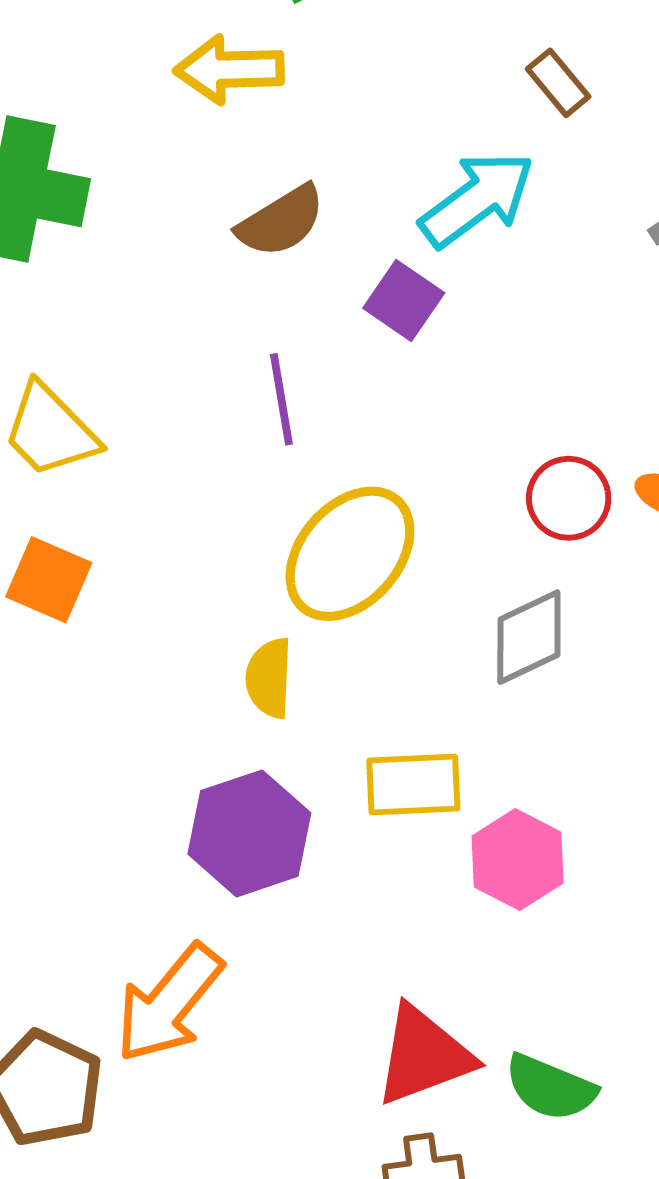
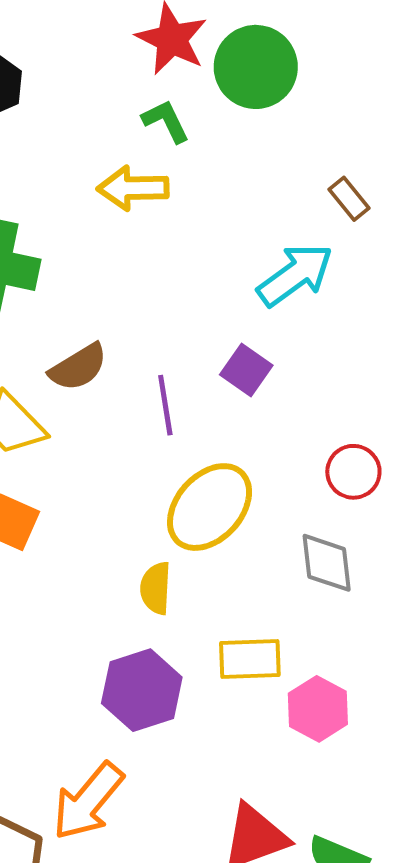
brown semicircle: (281, 221) -> (78, 367), moved
purple square: (404, 301) -> (246, 370), moved
gray diamond: (529, 637) -> (327, 563), turned -72

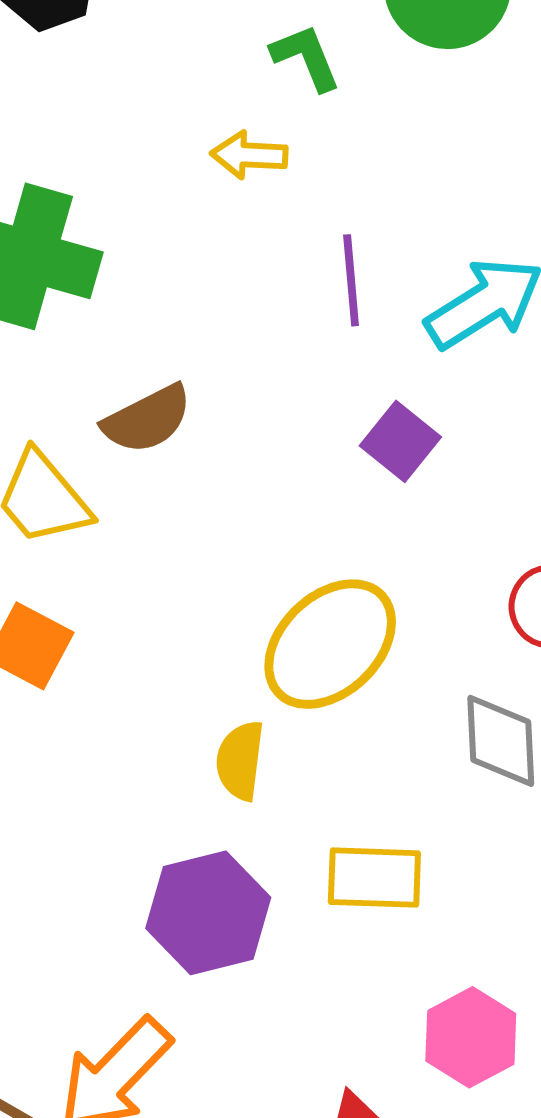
yellow arrow: (133, 188) -> (249, 155), size x0.7
purple line: (165, 405) -> (351, 280), moved
pink hexagon: (318, 709) -> (471, 1037), moved

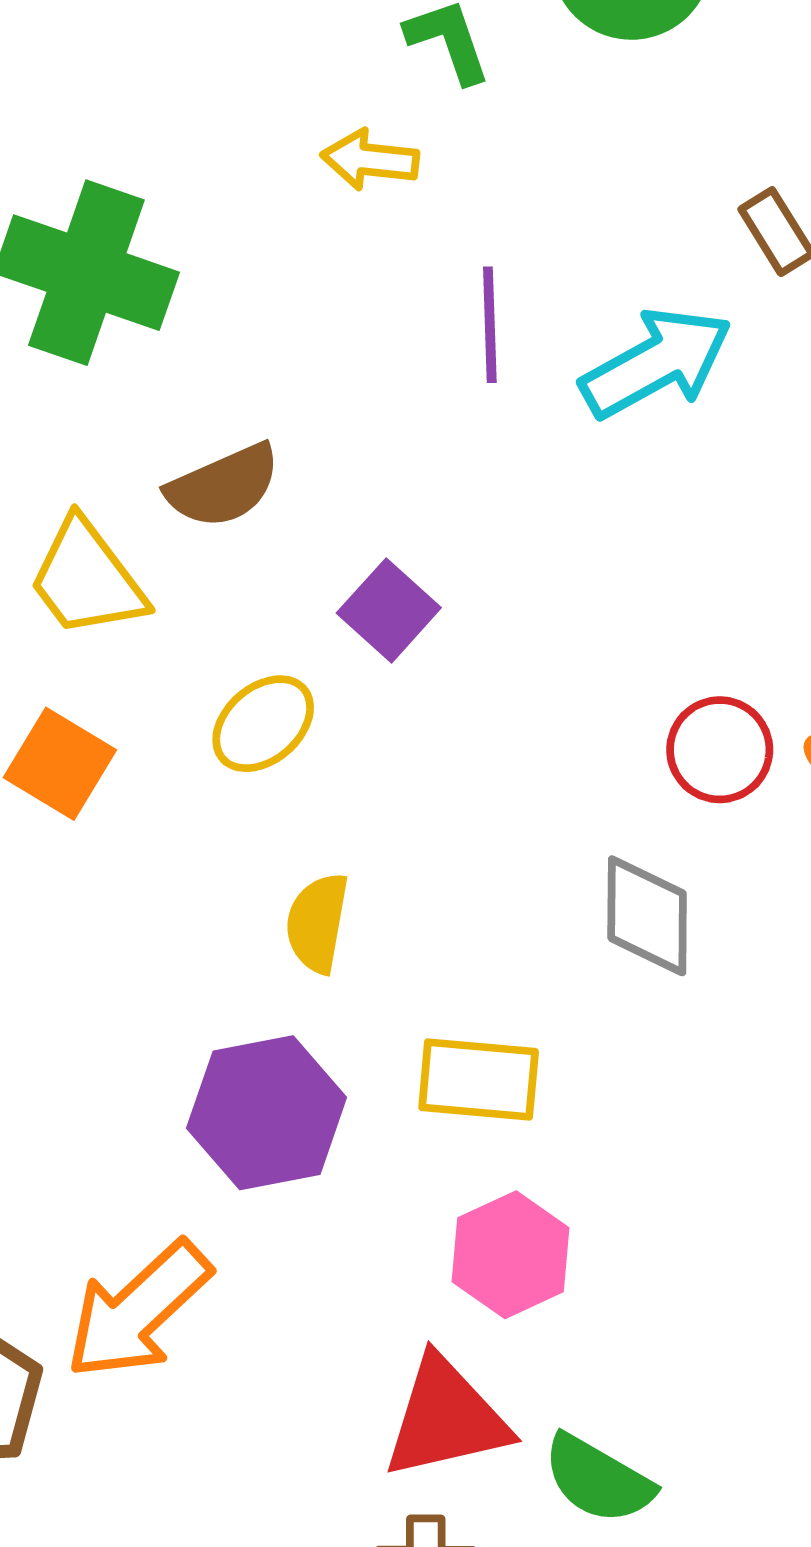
purple square: (400, 441) -> (389, 610), moved
yellow ellipse: (330, 644) -> (263, 724), moved, size x0.6
pink hexagon: (471, 1037) -> (511, 1255), moved

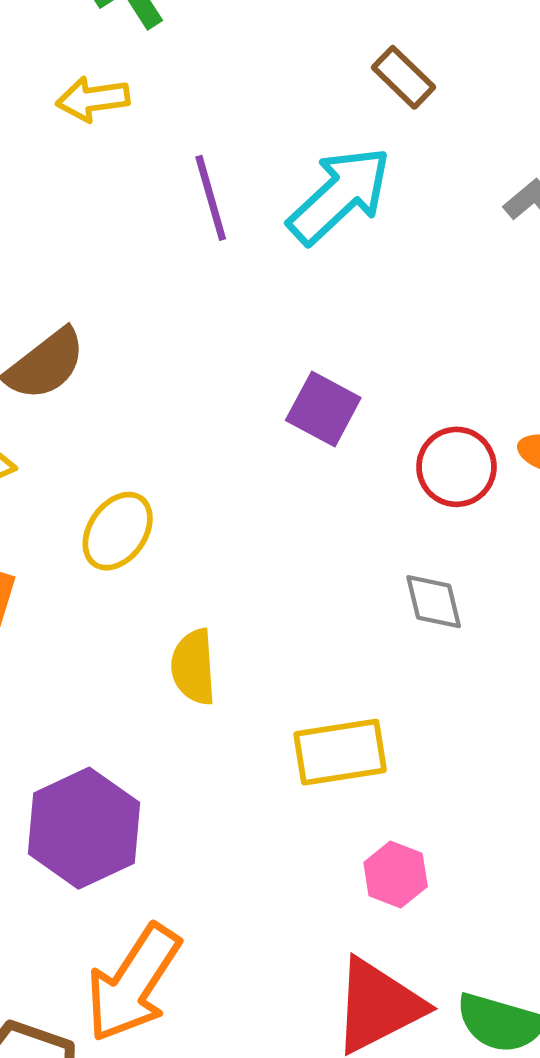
purple square: (389, 610) -> (323, 409), moved
gray diamond: (647, 916) -> (434, 602), size x0.7
purple hexagon: (267, 1113) -> (84, 828), moved
pink hexagon: (511, 1255) -> (396, 875), size x0.7

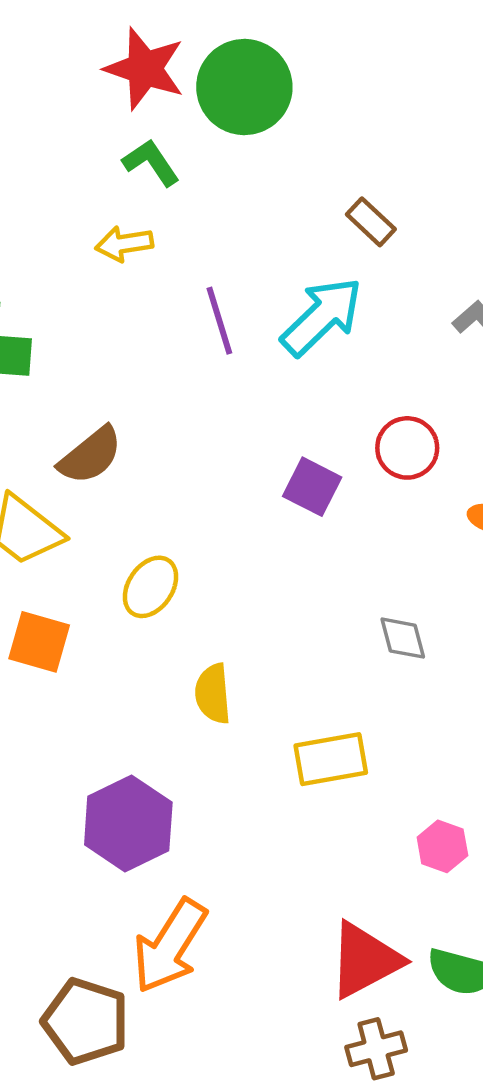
red circle: (456, 467) -> (407, 448), moved
pink hexagon: (396, 875) -> (442, 846), moved

